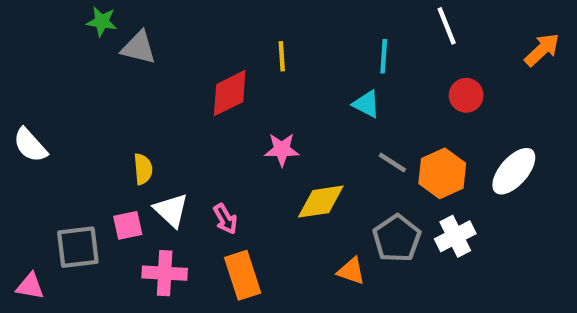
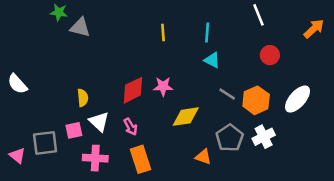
cyan line: (384, 56) -> (207, 32), moved
red diamond: (230, 93) -> (133, 90), moved
pink triangle: (30, 286) -> (17, 156), moved, turned 30

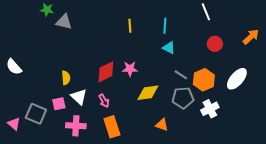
orange arrow: (314, 29) -> (251, 37), moved
gray pentagon: (230, 138) -> (183, 98), moved, turned 30
gray square: (45, 143) -> (36, 114), turned 30

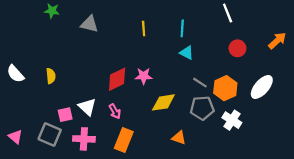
gray triangle: (64, 22) -> (89, 24), moved
yellow semicircle: (66, 78) -> (51, 76), moved
white cross: (210, 109) -> (232, 120), turned -30
gray square: (36, 114) -> (50, 134), moved
orange rectangle: (112, 127) -> (124, 140), turned 40

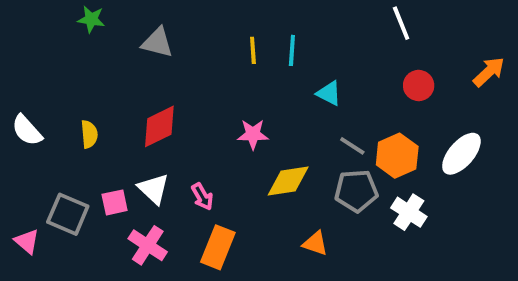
cyan line: (182, 28) -> (292, 50), moved
red diamond: (117, 79) -> (159, 126), moved
gray square: (50, 134) -> (68, 214), moved
pink cross: (84, 139) -> (148, 245), turned 30

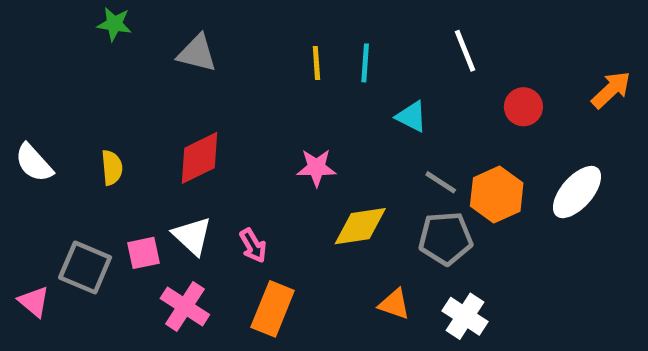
white line: (401, 23) -> (465, 51), moved
white cross: (409, 212) -> (465, 316), moved

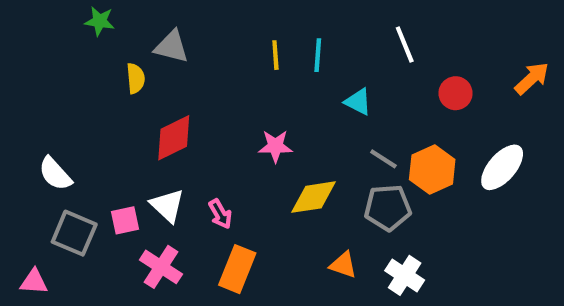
white semicircle: (34, 163) -> (55, 174), moved
yellow semicircle: (112, 168) -> (136, 78), moved
pink triangle: (34, 302) -> (34, 282), moved, turned -36

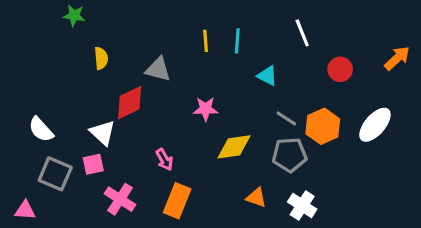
gray triangle: (172, 47) -> (158, 69), moved
white triangle: (167, 205) -> (103, 133), moved

